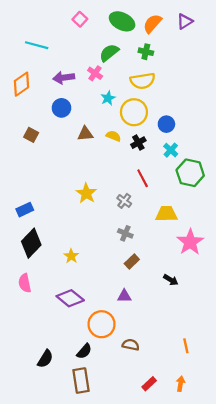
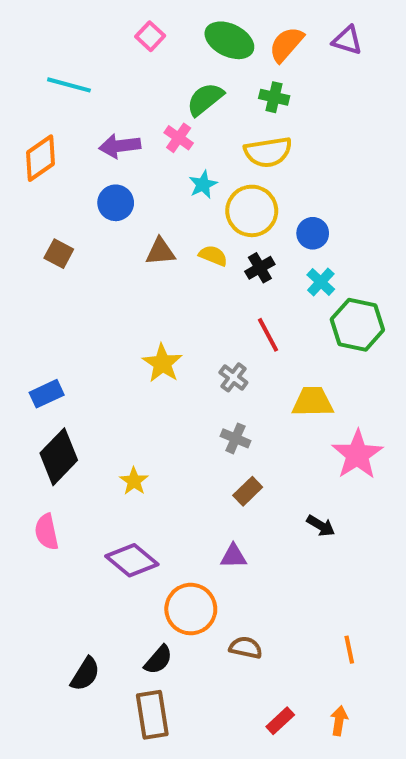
purple triangle: (185, 21) -> (347, 40), turned 49

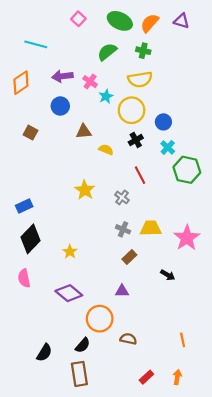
pink cross: (179, 138) -> (90, 82), moved
yellow semicircle: (213, 256) -> (106, 150), moved
yellow trapezoid: (313, 402) -> (151, 228), moved

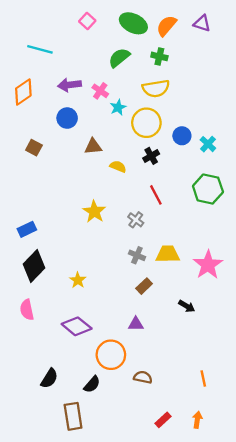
cyan cross: (168, 147) -> (208, 144), moved
black semicircle: (44, 353) -> (49, 378), moved
brown rectangle: (79, 374) -> (73, 416), moved

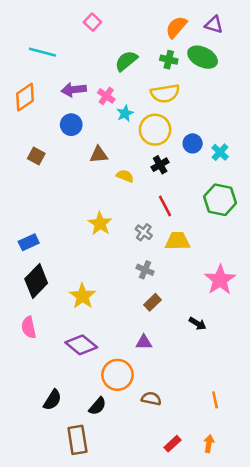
green ellipse: (133, 23) -> (203, 57), moved
yellow trapezoid: (168, 254) -> (178, 241), moved
yellow star: (78, 280) -> (82, 296), size x1.5

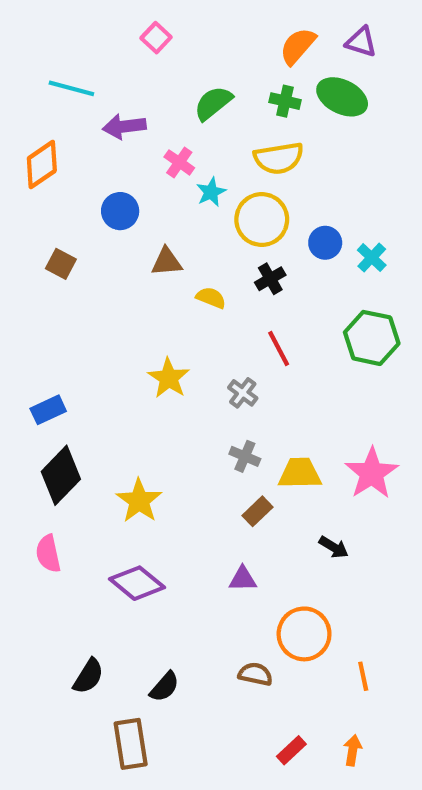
purple arrow: (74, 90) -> (124, 126), moved
yellow trapezoid: (178, 241) -> (300, 473), moved
orange circle: (117, 375) -> (304, 634), moved

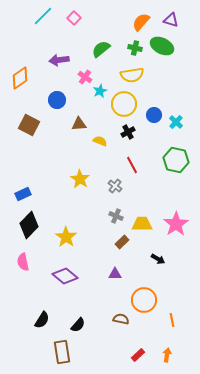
cyan line: (71, 88) -> (43, 16), moved, turned -60
brown square: (61, 264) -> (29, 125), size x1.5

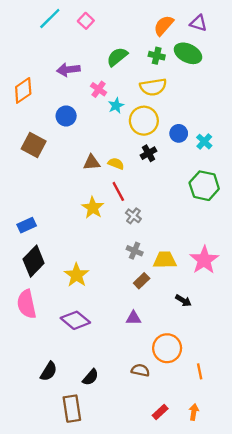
brown triangle: (79, 124) -> (92, 162), moved
red line: (132, 165) -> (118, 191), moved
pink semicircle: (23, 262) -> (27, 304), size x1.4

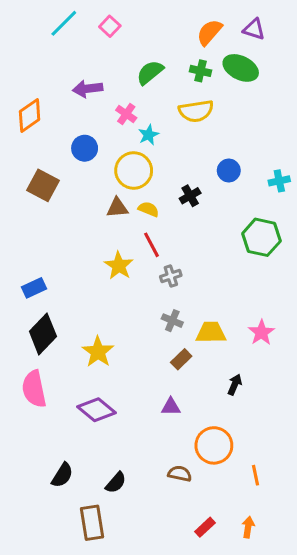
yellow circle: (144, 121) -> (134, 170), moved
cyan cross: (204, 142) -> (279, 181), moved, turned 35
gray cross: (133, 216) -> (171, 276), turned 35
pink star: (204, 260) -> (261, 332), size x0.7
black arrow: (183, 301) -> (235, 385), turned -98

